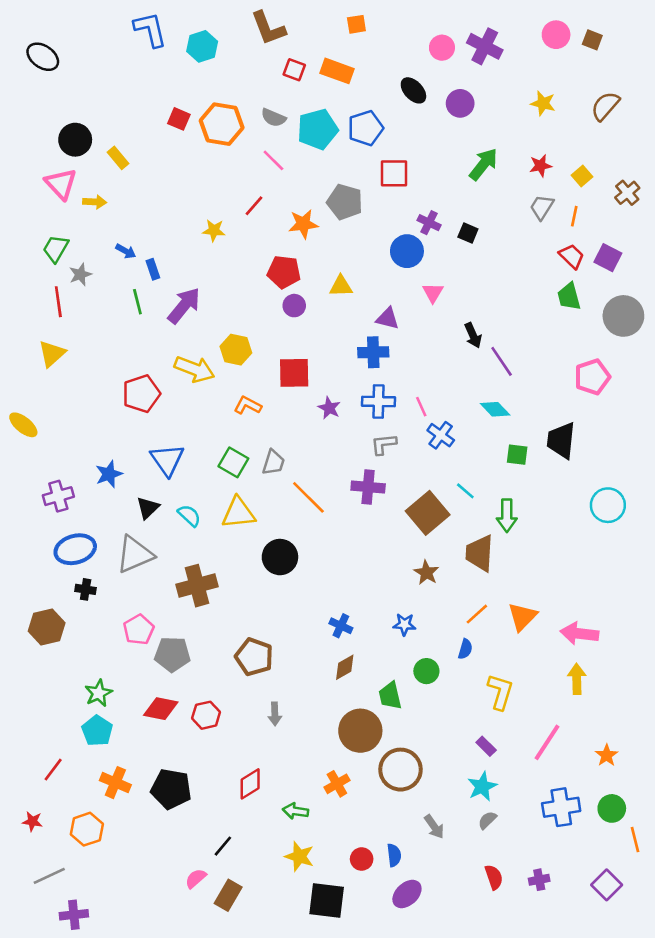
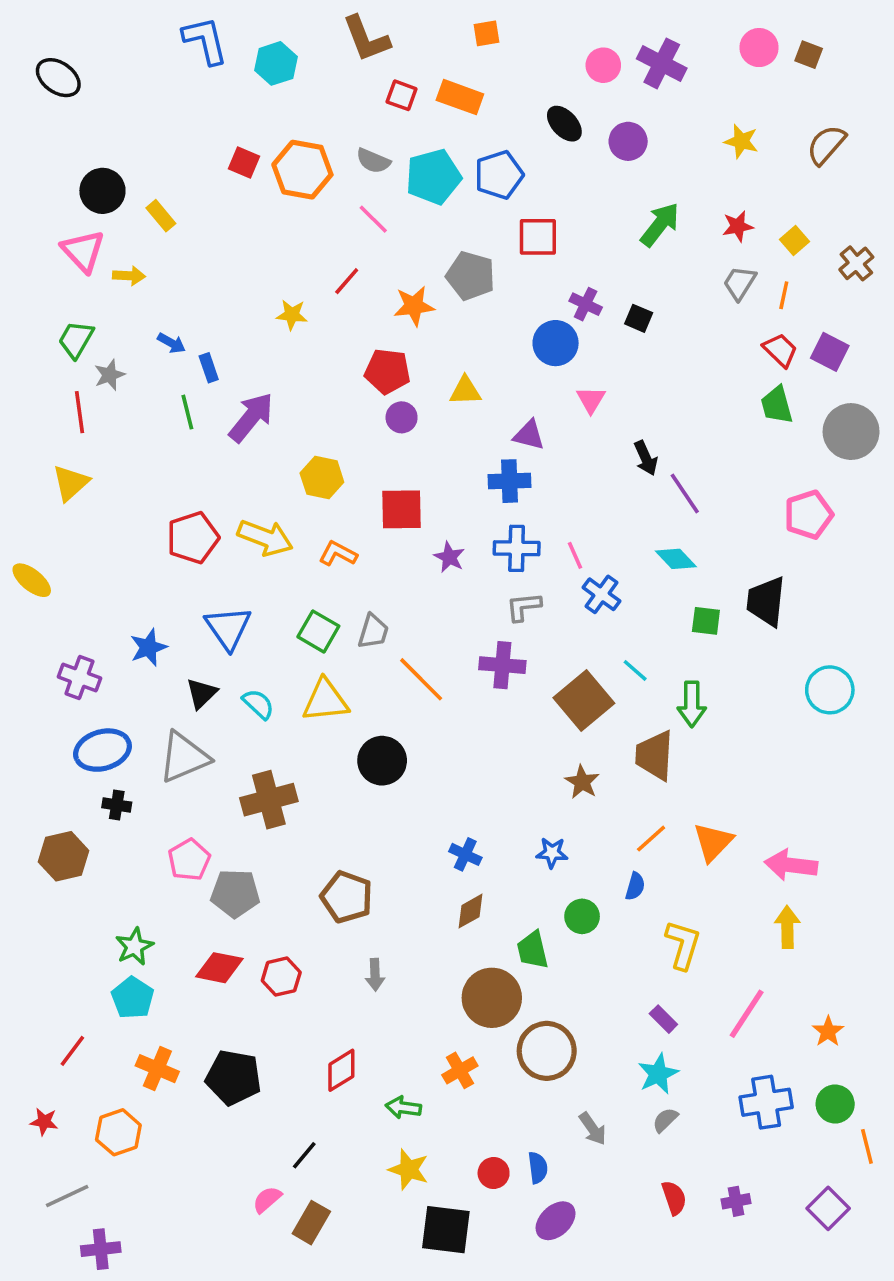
yellow arrow: (194, 369) -> (265, 538), moved
purple cross: (58, 496) -> (79, 678), turned 36

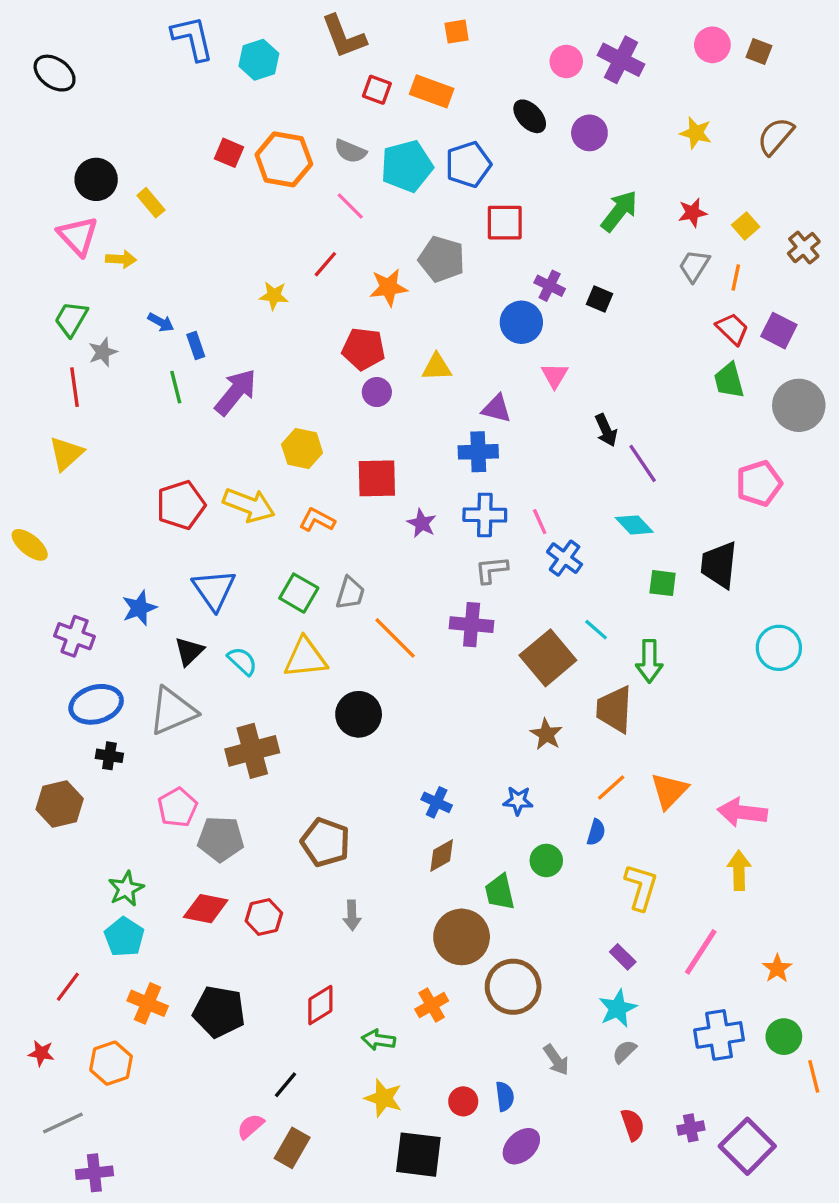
purple square: (828, 1208) -> (747, 1146), moved, size x1.4

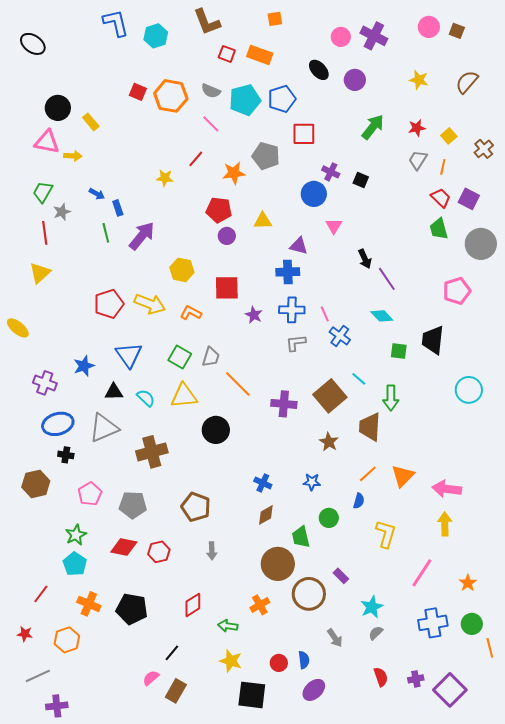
pink triangle: (78, 236) -> (47, 142), turned -36
purple cross: (472, 625) -> (284, 404), moved
black triangle: (189, 651) -> (114, 392), turned 42
pink pentagon: (177, 807) -> (90, 494), moved
purple rectangle: (623, 957) -> (341, 576), moved

